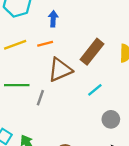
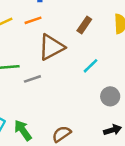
brown rectangle: (92, 52) -> (84, 25), size x0.6
gray line: (40, 98) -> (32, 79), turned 56

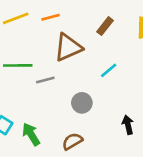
gray circle: (110, 96) -> (82, 103), moved
black arrow: (112, 130) -> (128, 125), moved, turned -91

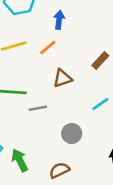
orange line: (50, 17) -> (48, 48), turned -30
brown triangle: (68, 47) -> (63, 78), size x0.7

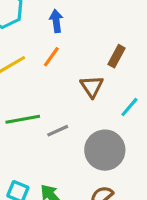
brown triangle: (63, 78) -> (92, 86), moved, turned -30
gray circle: (72, 133) -> (105, 150), size x1.6

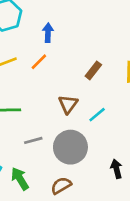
brown triangle: (92, 86) -> (68, 104), moved
gray line: (58, 131) -> (33, 140), moved

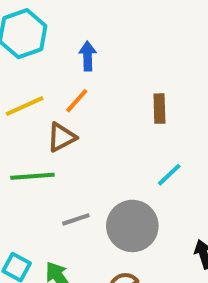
brown rectangle: (93, 70) -> (159, 109), turned -36
brown triangle: (68, 104) -> (62, 137), moved, turned 30

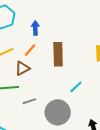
brown rectangle: (159, 109) -> (58, 54), moved, size x1.6
gray line: (76, 219) -> (29, 101), moved

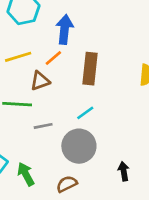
blue arrow: (35, 28) -> (65, 29), size x1.5
cyan line: (76, 87) -> (85, 113), moved

